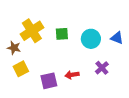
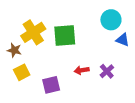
green square: (62, 34) -> (65, 36), size x1.6
cyan circle: (91, 39) -> (111, 20), moved
red arrow: (72, 75) -> (82, 70), moved

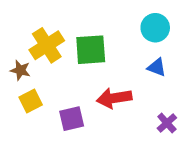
blue triangle: (123, 40) -> (157, 67), moved
red arrow: (82, 70) -> (114, 98), size x1.6
purple cross: (107, 71) -> (167, 123), moved

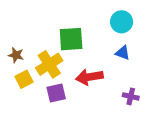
yellow cross: (47, 45) -> (49, 64), moved
purple cross: (167, 123) -> (131, 96), turned -35

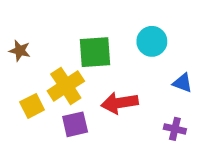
cyan circle: (122, 22) -> (152, 41), moved
blue triangle: (123, 53) -> (183, 83), moved
brown star: (16, 55) -> (20, 51), moved

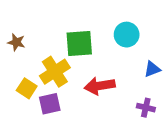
blue triangle: (183, 83) -> (152, 69), turned -42
yellow square: (32, 106) -> (27, 88), turned -30
purple square: (75, 124) -> (50, 104), moved

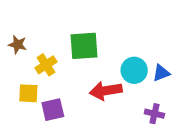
cyan circle: (127, 35) -> (134, 70), moved
yellow cross: (55, 72) -> (46, 65), moved, size x0.7
yellow square: (27, 88) -> (28, 93), turned -30

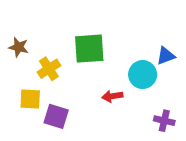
blue triangle: (161, 73) -> (166, 56), moved
red arrow: (106, 91) -> (112, 96), size x0.6
purple square: (53, 110) -> (56, 116), turned 30

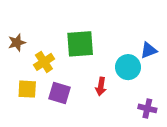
brown star: (19, 47) -> (17, 43), turned -30
red arrow: (112, 96) -> (101, 86), turned -72
purple square: (56, 116) -> (59, 93), moved

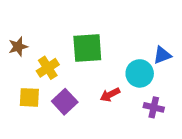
red arrow: (101, 86) -> (110, 95), turned 54
purple square: (59, 93) -> (65, 102), turned 30
purple cross: (147, 108) -> (154, 107), moved

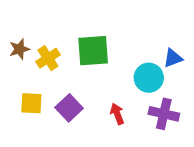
yellow cross: (48, 68) -> (48, 58), moved
red arrow: (110, 95) -> (117, 114), moved, turned 96
purple cross: (154, 107) -> (164, 114), size x1.4

